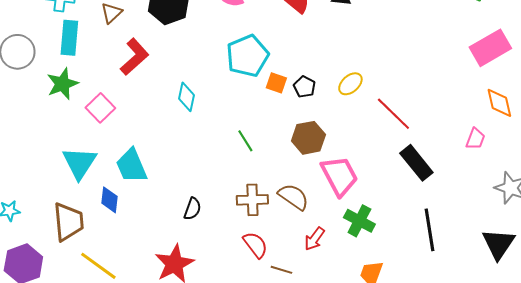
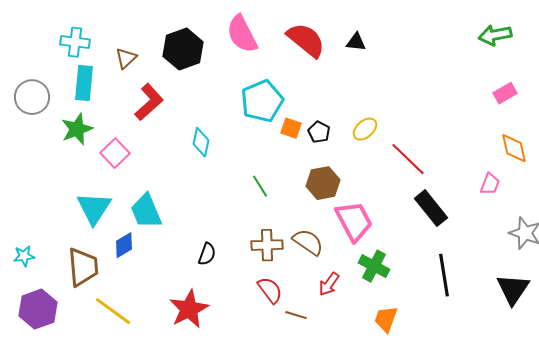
pink rectangle: (490, 48) -> (505, 93), size x0.6
blue diamond: (109, 200) -> (124, 245), turned 52

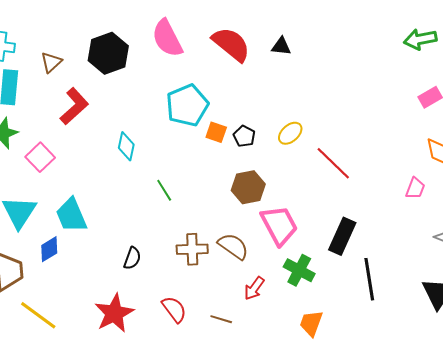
green line: (260, 186) -> (164, 190), moved
black rectangle: (431, 208) -> (342, 236), moved, turned 63
red semicircle: (270, 290) -> (174, 309), moved

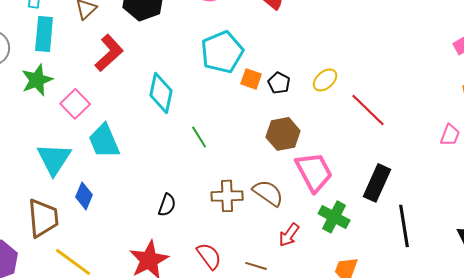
cyan diamond: (126, 146) -> (161, 93), size x1.4
cyan trapezoid: (71, 215) -> (104, 141), moved
blue diamond: (49, 249) -> (84, 196), turned -36

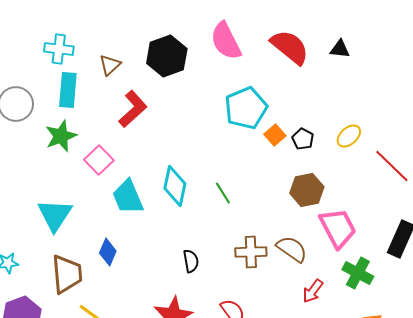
orange square: (251, 79) -> (275, 135), turned 30
cyan diamond: (161, 93) -> (175, 186), moved
cyan triangle: (54, 159) -> (55, 215), moved
black semicircle: (167, 205) -> (191, 261), turned -30

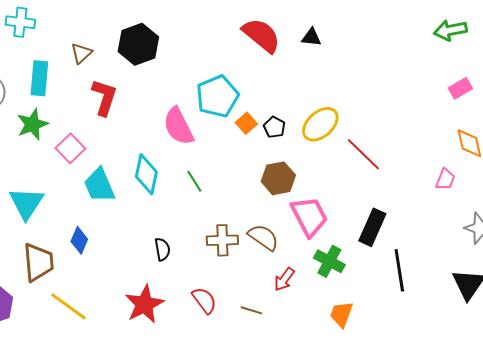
pink semicircle: (226, 41) -> (178, 126), moved
cyan cross: (59, 49) -> (20, 22), moved
red L-shape: (133, 109) -> (104, 97), turned -30
yellow ellipse: (349, 136) -> (320, 124), size x1.5

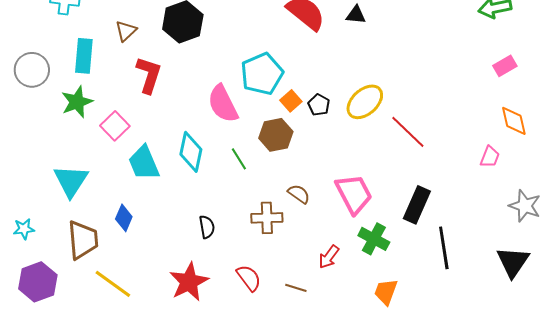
brown hexagon: (278, 178) -> (276, 135), moved
brown semicircle: (263, 237) -> (299, 194), moved, size x0.7

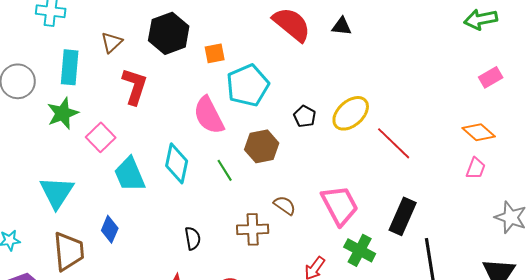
orange square: (291, 101) -> (215, 53), moved, turned 30
orange diamond: (514, 121) -> (479, 132), moved, turned -36

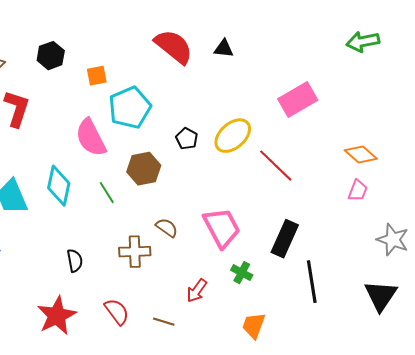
black hexagon: (169, 33) -> (51, 56), size x0.7
pink rectangle: (491, 77) -> (298, 100), moved, size x1.6
green cross: (360, 250) -> (242, 273), size x0.7

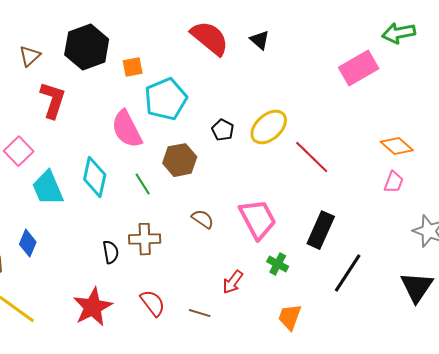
black triangle: (224, 49) -> (260, 40), turned 35
black hexagon: (51, 56) -> (87, 47), size x1.6
pink rectangle: (298, 100) -> (359, 68), moved
brown cross: (135, 252) -> (145, 239), moved
black line: (312, 282) -> (348, 273), turned 42

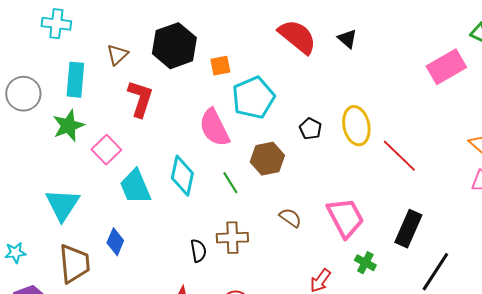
yellow ellipse: (269, 127) -> (356, 126), turned -60

